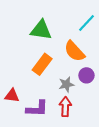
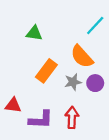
green triangle: (41, 30) -> (34, 33), moved, size x0.7
gray star: (66, 84) -> (73, 82), moved

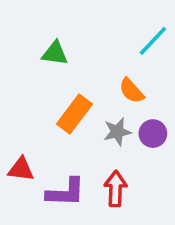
orange semicircle: (82, 56) -> (132, 91), size x0.7

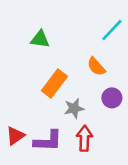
gray star: (117, 132) -> (74, 108), moved
red triangle: (21, 169) -> (15, 136), moved, turned -42

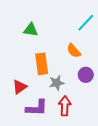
orange rectangle: (54, 84) -> (42, 64), turned -45
red triangle: (15, 136) -> (20, 87), moved

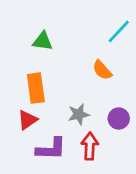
orange rectangle: (42, 64) -> (36, 88), moved
purple circle: (86, 75) -> (119, 119), moved

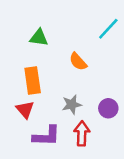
orange semicircle: (102, 70) -> (78, 62), moved
red triangle: (27, 120) -> (25, 110), turned -36

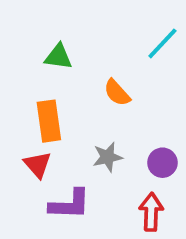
red arrow: (82, 133) -> (151, 212), moved

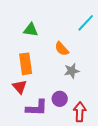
gray star: (108, 157) -> (72, 71), moved
purple circle: (162, 163) -> (60, 99), moved

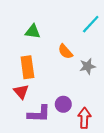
gray star: (72, 71) -> (88, 66), moved

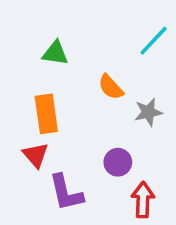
purple circle: (63, 104) -> (118, 162), moved
purple L-shape: (39, 114) -> (66, 193), turned 75

